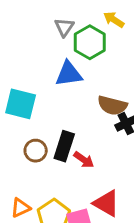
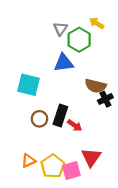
red triangle: (106, 203) -> (91, 157), turned 35

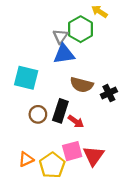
gray triangle: (60, 29) -> (60, 36), moved
brown semicircle: (96, 86) -> (82, 85), moved
pink square: (71, 171) -> (72, 151), moved

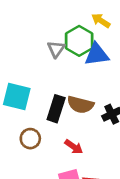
blue triangle: (64, 54) -> (97, 54), moved
black rectangle: (60, 111) -> (56, 109), moved

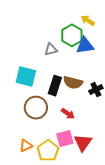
gray triangle: (56, 49) -> (51, 50), moved, turned 40
brown circle: (30, 139) -> (36, 108), size x1.5

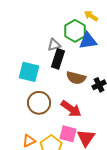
black rectangle: (55, 86) -> (58, 59), moved
red arrow: (68, 114) -> (71, 109), size x1.5
pink square: (65, 139) -> (68, 134), turned 30

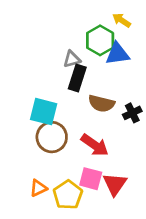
cyan square: (29, 72) -> (44, 112), moved

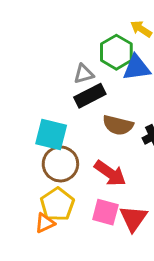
black rectangle: (77, 78) -> (90, 96), turned 45
yellow pentagon: (68, 195) -> (57, 204), moved

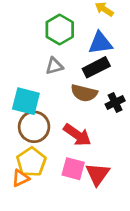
green hexagon: (116, 52) -> (60, 30), moved
gray triangle: (84, 74) -> (54, 66), moved
black rectangle: (90, 96) -> (96, 67), moved

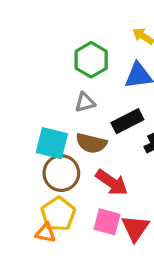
black rectangle: (96, 67) -> (127, 121), moved
brown semicircle: (84, 93) -> (91, 143), moved
orange triangle: (20, 178) -> (46, 233), turned 36

